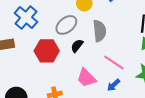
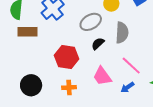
red hexagon: (47, 51) -> (67, 57), moved

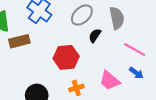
pink trapezoid: (102, 76) -> (110, 80), moved
blue arrow: (127, 87) -> (136, 73), turned -96

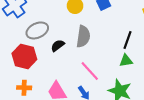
gray ellipse: (82, 15) -> (37, 30), moved

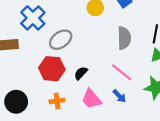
gray semicircle: (83, 36) -> (124, 38), moved
black semicircle: (58, 46) -> (81, 73), moved

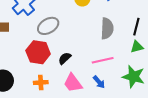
pink line: (122, 72) -> (103, 60), turned -55

